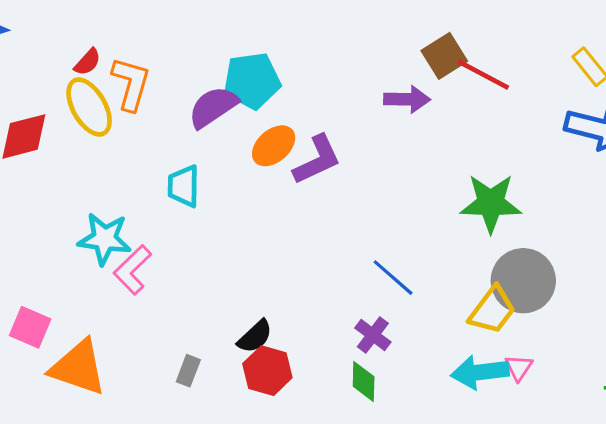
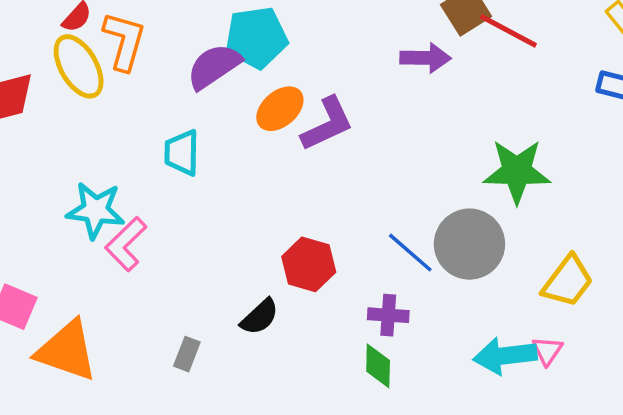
gray circle: (523, 281) -> (469, 244), moved
yellow trapezoid: (492, 310) -> (568, 281), moved
purple cross: (373, 335) -> (388, 315), turned -33
red hexagon: (267, 371) -> (309, 264), moved

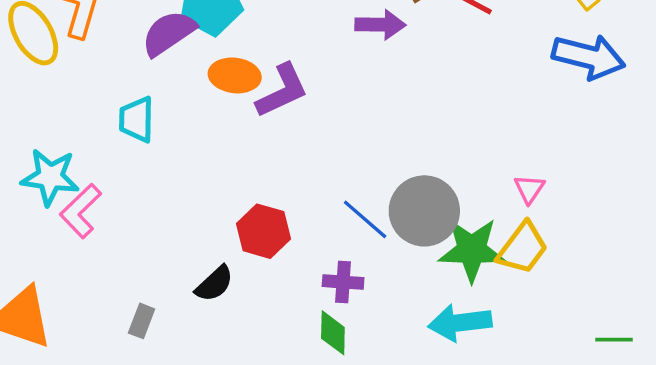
orange ellipse: (280, 109) -> (235, 75), turned 48
green star: (517, 171) -> (472, 250), moved
pink triangle: (547, 351) -> (529, 189), moved

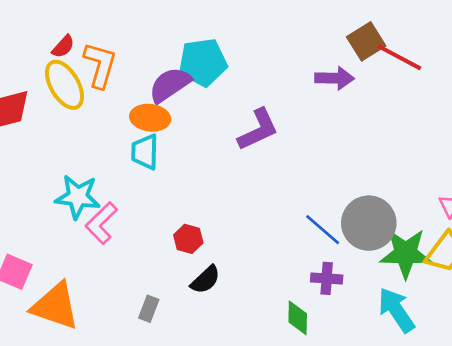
orange ellipse: (235, 75) -> (150, 118), moved
red hexagon: (263, 231) -> (188, 239), moved, size x0.7
purple cross: (343, 282) -> (327, 278), moved
cyan arrow: (460, 323) -> (396, 310), turned 63

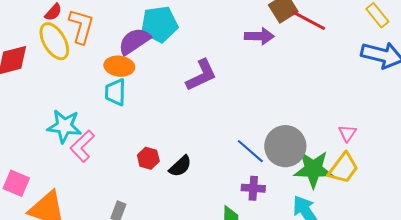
black semicircle: (205, 280) -> (180, 166), moved

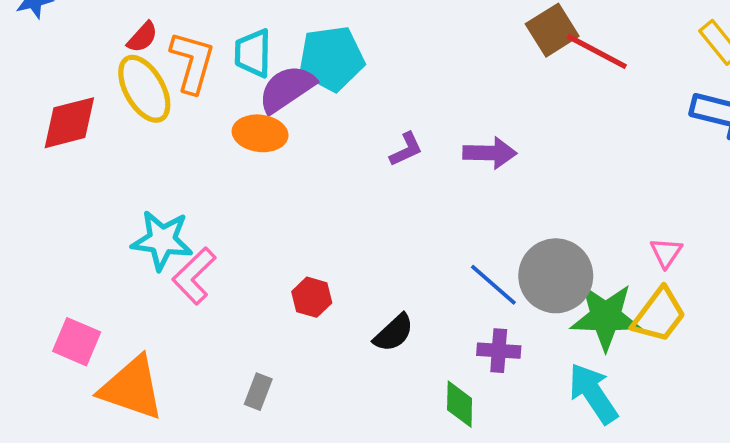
purple arrow: (259, 36) -> (490, 153), moved
purple L-shape: (201, 75) -> (406, 149), size x0.6
cyan trapezoid: (115, 92) -> (253, 53), moved
black semicircle: (180, 166) -> (394, 333), moved

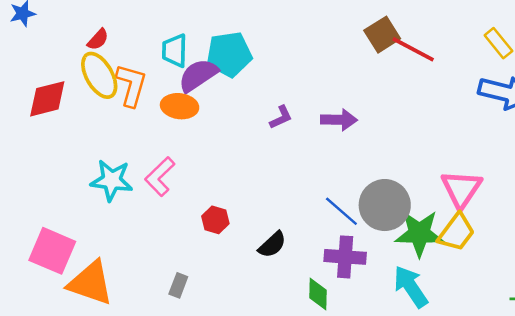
orange L-shape: (192, 62) -> (131, 85), moved
pink triangle: (666, 253) -> (461, 189), size x1.8
pink L-shape: (194, 276) -> (160, 177), moved
pink square: (77, 342) -> (52, 251), size x1.4
purple cross: (499, 351) -> (345, 257), size x1.4

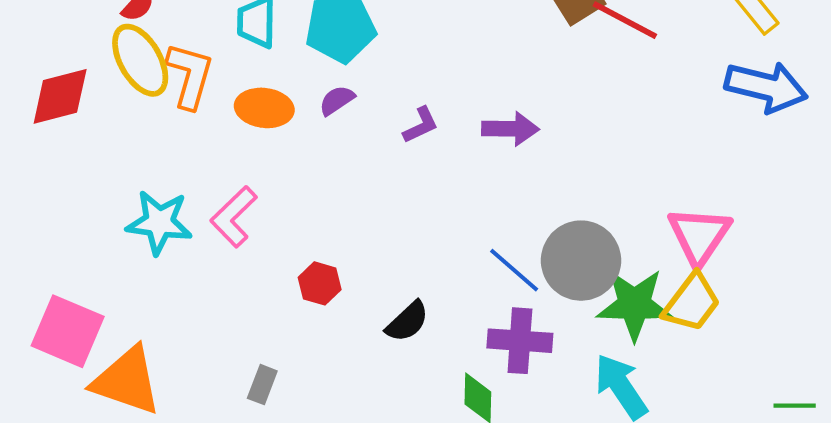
purple semicircle: (198, 75) -> (337, 100), moved, size x0.6

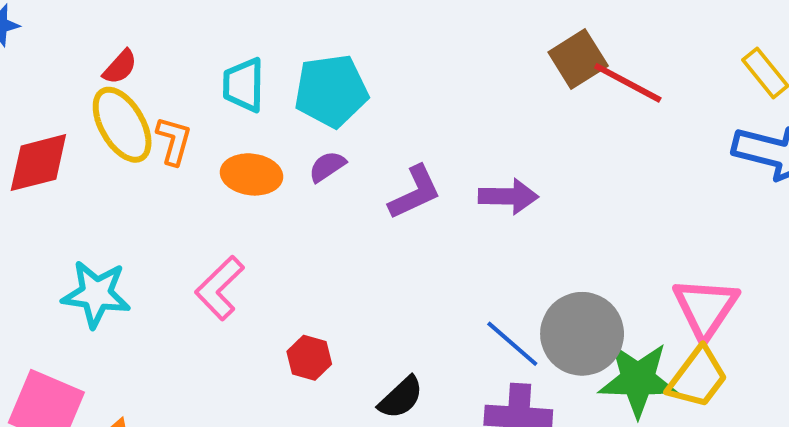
orange L-shape: (190, 75) -> (174, 141), size x0.7
purple L-shape: (421, 125) -> (415, 192), size x1.4
cyan star: (159, 222) -> (96, 294), moved

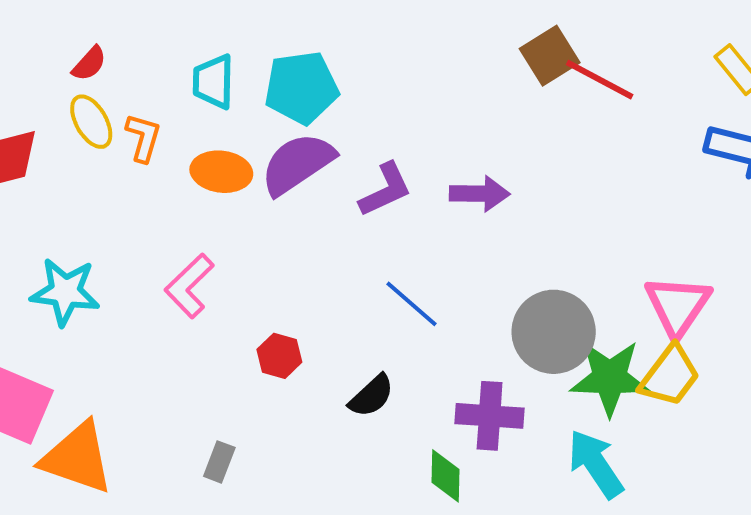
yellow ellipse: (122, 125) -> (91, 122), size x0.7
purple semicircle: (327, 167) -> (297, 164), size x2.0
blue line: (512, 344) -> (411, 304), moved

